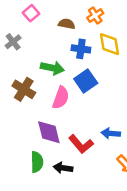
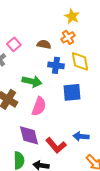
pink square: (31, 13) -> (14, 44), moved
blue square: (86, 81) -> (72, 92), moved, turned 30

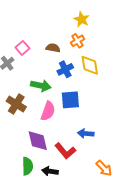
blue cross: (56, 65) -> (65, 69), turned -35
blue square: (72, 92) -> (70, 100), moved
blue arrow: (81, 136) -> (86, 134), moved

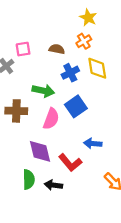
pink square: (22, 48) -> (23, 49), turned 32
blue square: (70, 100) -> (76, 106), turned -30
brown cross: (16, 104) -> (16, 111), turned -30

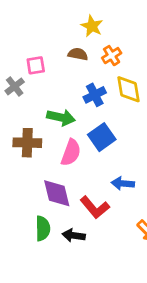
yellow star: (88, 18) -> (92, 26), moved
brown semicircle: (57, 49) -> (78, 54), moved

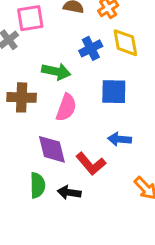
pink square: (36, 65) -> (30, 18), size x1.4
blue square: (102, 137) -> (114, 92), moved, turned 36

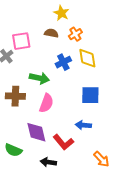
blue square: (114, 92) -> (90, 95), moved
green semicircle: (37, 185) -> (13, 150), moved, turned 114

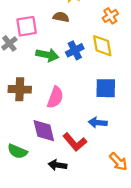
orange cross: (75, 34) -> (110, 16), moved
green arrow: (39, 78) -> (47, 55), moved

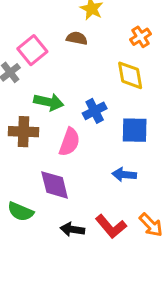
pink square: (27, 26) -> (32, 50), turned -30
blue cross: (75, 50) -> (95, 111), moved
green arrow: (47, 55) -> (49, 102), moved
red L-shape: (75, 142) -> (111, 226), moved

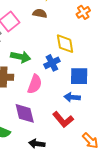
yellow diamond: (130, 75) -> (65, 44), moved
blue arrow: (124, 175) -> (72, 97), moved
red L-shape: (111, 226) -> (63, 119), moved

